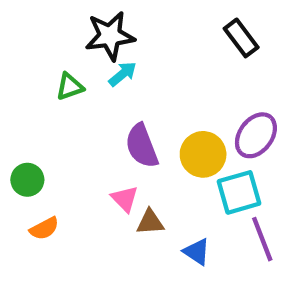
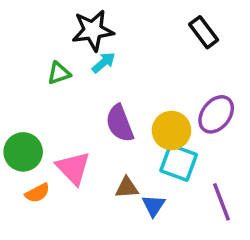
green circle: (27, 180) -> (23, 152), size x1.4
cyan square: (239, 192) -> (179, 163), moved, turned 36
pink triangle: (125, 199) -> (73, 168), moved, size x1.5
blue triangle: (197, 252) -> (154, 205), moved, turned 30

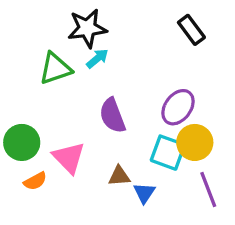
green triangle: (59, 73) -> (55, 69), size x1.5
purple ellipse: (216, 114) -> (178, 107), moved
yellow circle: (171, 130) -> (195, 142), moved

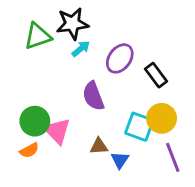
black rectangle: (191, 30) -> (156, 75), moved
green triangle: (55, 69) -> (38, 36), moved
purple ellipse: (178, 107) -> (120, 58), moved
green circle: (22, 142) -> (35, 121), moved

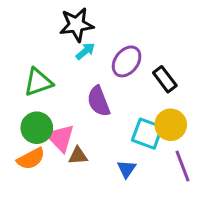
green triangle: (38, 36) -> (38, 82), moved
brown triangle: (99, 146) -> (78, 156), moved
orange semicircle: (29, 150) -> (31, 159), size x1.4

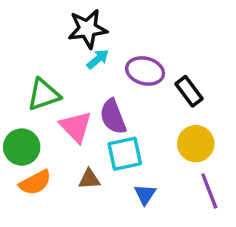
purple ellipse: (127, 61) -> (145, 71), turned 68
green circle: (37, 128) -> (22, 147), moved
cyan square: (147, 134) -> (125, 154), moved, turned -32
pink triangle: (60, 138) -> (76, 127), moved

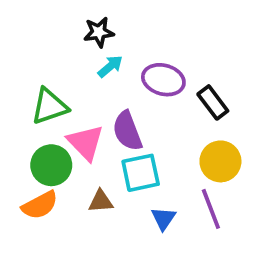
black star: (88, 29) -> (99, 32), size x0.7
green circle: (22, 147) -> (51, 165), moved
purple line: (209, 191) -> (211, 209), moved

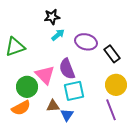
green triangle: (49, 106) -> (15, 47), moved
blue triangle: (163, 218) -> (67, 115), moved

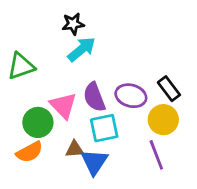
cyan arrow: (58, 35) -> (82, 49), size x1.5
purple ellipse: (86, 42) -> (131, 96), moved
black rectangle: (112, 54) -> (169, 89), moved
blue triangle: (67, 115) -> (94, 162), size x1.5

